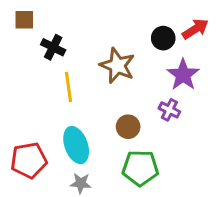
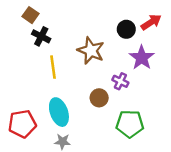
brown square: (24, 20) -> (31, 15), moved, turned 35
purple cross: (169, 110) -> (120, 81), moved
green pentagon: (140, 168) -> (130, 124), moved

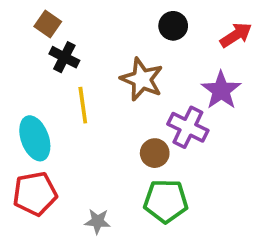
black circle: (126, 29) -> (173, 26), moved
purple cross: (120, 81) -> (188, 127), size x1.5
cyan ellipse: (59, 112) -> (35, 138), moved
green pentagon: (130, 124) -> (166, 201), moved

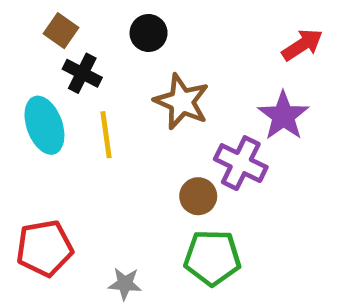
black circle: (173, 26) -> (149, 33), moved
cyan ellipse: (35, 138) -> (44, 125), moved

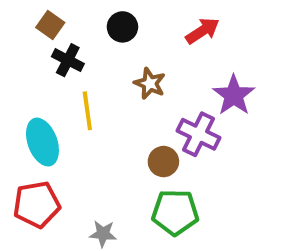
red arrow: (302, 45) -> (202, 31), moved
brown star: (182, 102) -> (150, 83), size x0.7
cyan ellipse: (44, 125) -> (42, 142), moved

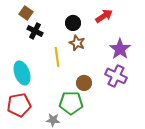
black circle: (122, 27) -> (73, 23), moved
yellow line: (87, 111) -> (57, 57), moved
purple cross: (199, 134) -> (116, 76), moved
green pentagon: (175, 212) -> (71, 103), moved

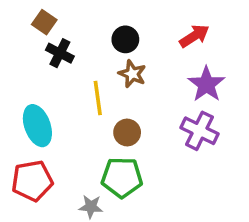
red arrow: (104, 16) -> (194, 36), moved
brown circle: (84, 83) -> (127, 133), moved

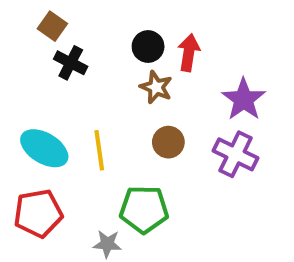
red arrow: (194, 36) -> (189, 53), moved, turned -48
yellow line: (98, 98) -> (99, 150), moved
cyan ellipse: (37, 126) -> (44, 148), turned -39
brown circle: (127, 133) -> (168, 142), moved

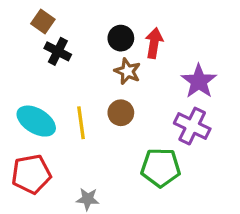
brown circle: (168, 142) -> (121, 113), moved
green pentagon: (144, 209) -> (161, 168), moved

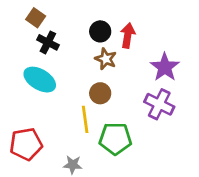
cyan ellipse: (36, 121) -> (40, 80), moved
yellow line: (81, 123) -> (85, 119), moved
green pentagon: (161, 168) -> (115, 139), moved

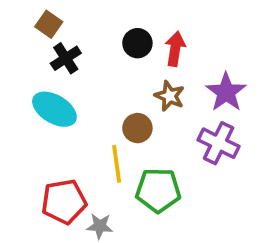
black cross: (48, 42) -> (66, 58), turned 30
brown star: (106, 59) -> (170, 96), moved
red pentagon: (26, 144) -> (64, 202), moved

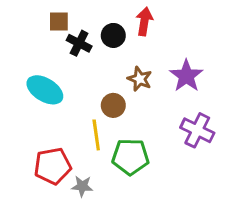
brown square: (49, 24) -> (59, 21), moved, turned -35
red arrow: (175, 49) -> (144, 21), moved
black cross: (66, 58) -> (79, 43), moved, turned -30
purple cross: (219, 143) -> (197, 130), moved

